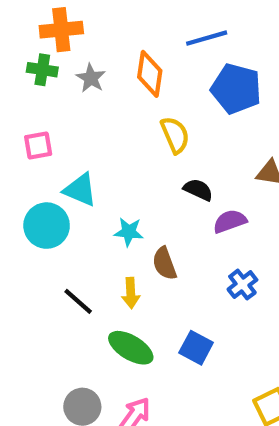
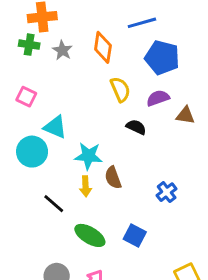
pink square: (38, 145) -> (26, 97), turned 36
purple semicircle: (230, 221) -> (158, 98), moved
cyan star: (129, 232) -> (88, 156), size x1.4
yellow arrow: (131, 293) -> (86, 186), moved

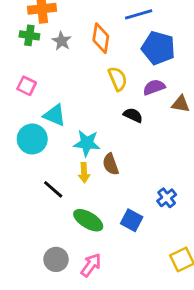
blue cross: (167, 192) -> (167, 198), moved

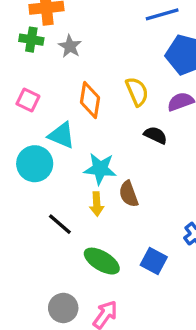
orange diamond: (101, 38) -> (90, 100), moved

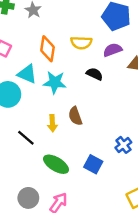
yellow semicircle: (137, 92) -> (81, 43), turned 115
cyan star: (100, 169) -> (55, 82), moved

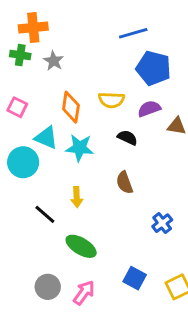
brown semicircle: (75, 116) -> (125, 183), moved
blue square: (93, 164) -> (135, 278), moved

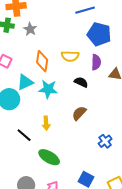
purple semicircle: (149, 109) -> (96, 62), turned 112
cyan triangle: (46, 138) -> (25, 82), turned -48
brown semicircle: (125, 183) -> (79, 113), turned 63

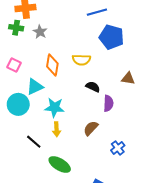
purple semicircle: (96, 62) -> (108, 103), moved
cyan star: (48, 89) -> (54, 107), moved
brown semicircle: (79, 113) -> (91, 128), moved

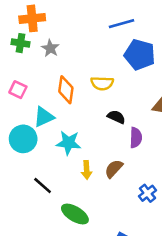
yellow arrow: (57, 129) -> (87, 170), moved

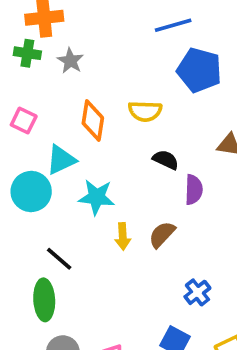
blue cross: (147, 193) -> (197, 292), moved
green ellipse: (75, 214) -> (44, 300), moved, turned 56

